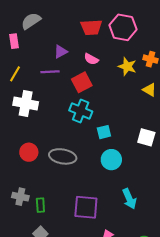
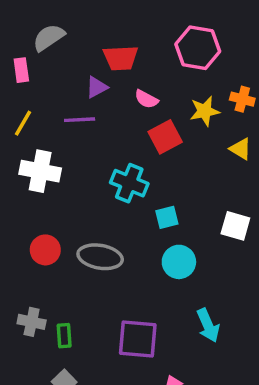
red trapezoid: (91, 27) -> (121, 58), moved
yellow star: (127, 66) -> (205, 111), turned -30
red square: (82, 82) -> (165, 137), moved

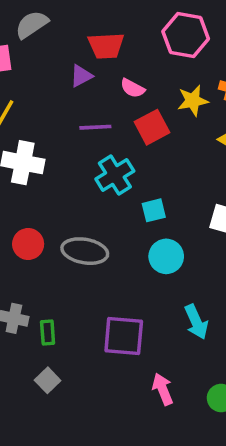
purple line: (80, 120) -> (95, 127), moved
cyan cross: (129, 183) -> (115, 175), turned 36

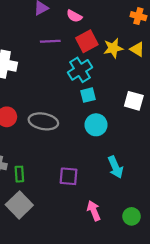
yellow star: (193, 101) -> (113, 48), moved
cyan cross: (115, 175) -> (80, 70), moved
purple square: (124, 336) -> (69, 176), size x0.7
gray square: (48, 380) -> (19, 205), size x1.6

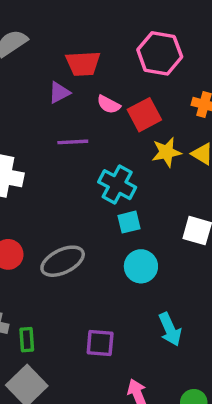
red square: (87, 41) -> (144, 115), moved
cyan cross: (80, 70) -> (117, 185), turned -30
gray ellipse: (43, 121) -> (63, 261), turned -36

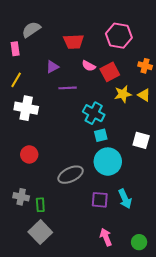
purple triangle: (59, 93) -> (52, 67), moved
gray ellipse: (63, 261) -> (71, 175), moved
cyan circle: (141, 266) -> (108, 162), size x1.4
purple square: (100, 343) -> (100, 200), moved

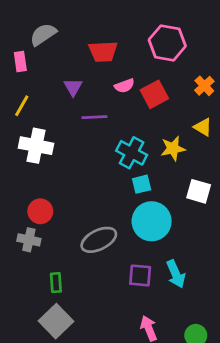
pink semicircle: (89, 66) -> (124, 86), turned -48
orange cross: (145, 66) -> (204, 86), turned 32
purple triangle: (52, 67) -> (73, 87), turned -32
yellow star: (123, 94) -> (173, 149), moved
gray cross: (21, 197) -> (29, 240), moved

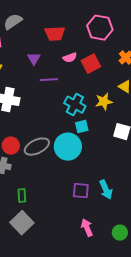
cyan circle: (152, 221) -> (68, 147), moved
gray ellipse: (99, 240) -> (37, 147), moved

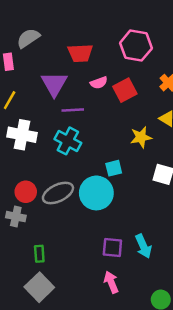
purple triangle: (34, 59) -> (54, 84), size x1.6
cyan cross: (75, 105) -> (68, 141), moved
pink arrow: (87, 228) -> (111, 282), moved

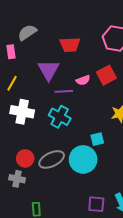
pink semicircle: (99, 83) -> (83, 80), moved

